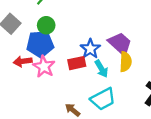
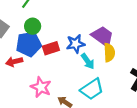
blue star: (90, 49) -> (76, 44), turned 30
red rectangle: (77, 63) -> (51, 48), moved
pink star: (44, 67) -> (41, 87), moved

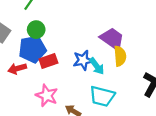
blue star: (76, 44) -> (83, 60), moved
red rectangle: (51, 48) -> (48, 61), moved
cyan trapezoid: (92, 89) -> (102, 96), turned 50

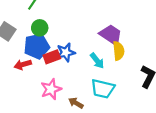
blue star: (83, 60) -> (66, 52), moved
pink star: (47, 95) -> (51, 89), turned 30

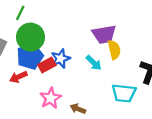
green circle: (40, 28) -> (31, 37), size x1.6
purple trapezoid: (111, 35) -> (104, 34), turned 145
cyan trapezoid: (103, 89) -> (124, 93), moved

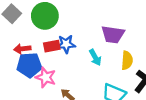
yellow semicircle: (114, 50) -> (127, 60), moved
blue pentagon: (30, 56) -> (29, 65), moved
pink star: (51, 98) -> (46, 77), turned 30

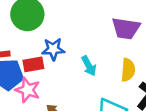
purple trapezoid: (113, 34) -> (126, 28), moved
red rectangle: (52, 46) -> (33, 64), moved

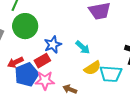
yellow semicircle: (128, 70) -> (92, 68), moved, turned 72

